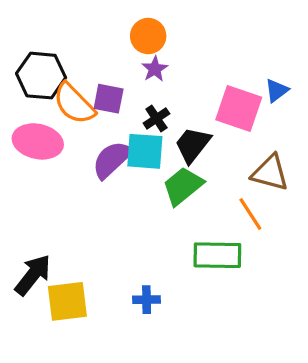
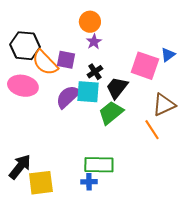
brown triangle: (270, 173) -> (164, 105), turned -40
green rectangle: (217, 255) -> (99, 165), moved

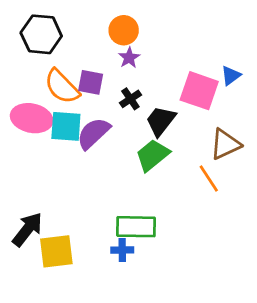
black hexagon: (25, 46) -> (41, 34), moved
cyan square: (88, 92) -> (66, 126), moved

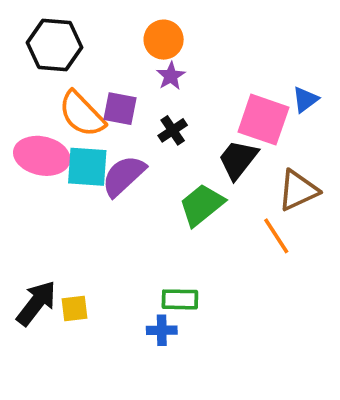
black trapezoid: (161, 121) -> (238, 159), moved
green rectangle: (136, 227) -> (180, 299), size x0.7
yellow square: (56, 251) -> (75, 309), moved, size x0.6

